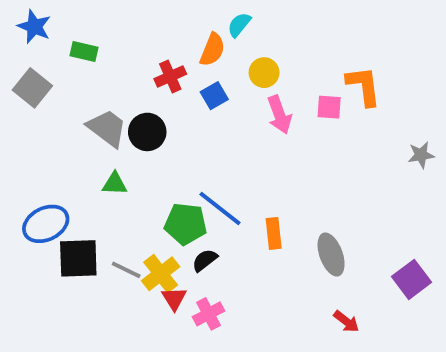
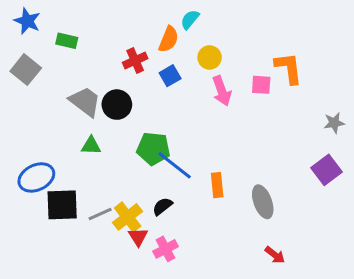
green pentagon: (186, 224) -> (153, 149), moved
gray line: (126, 270) -> (100, 214), turned -50
purple square: (411, 279) -> (327, 170), moved

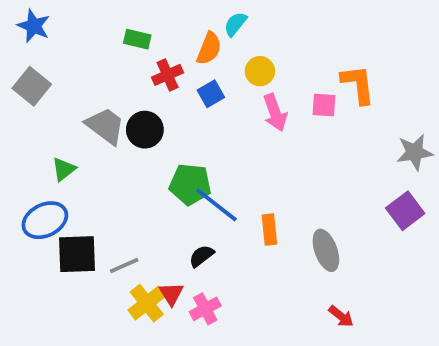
green rectangle: (67, 41) -> (137, 39), moved
gray star: (334, 123) -> (415, 152), size x1.4
green triangle: (91, 146) -> (64, 169), moved, turned -40
yellow cross: (128, 217) -> (147, 303), moved

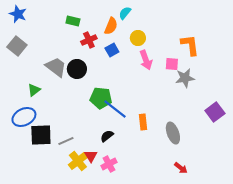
pink square: (324, 105) -> (172, 64), moved
gray star: (415, 152) -> (185, 78), moved

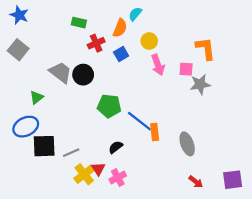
blue line: (115, 109) -> (139, 121), moved
purple square: (215, 112) -> (233, 180), moved, turned 30

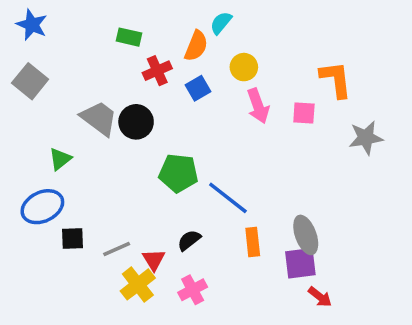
gray star: (200, 84) -> (366, 138), moved
orange rectangle: (155, 132) -> (253, 242), moved
black square: (44, 146) -> (72, 238), size x0.6
red triangle: (98, 169) -> (154, 260), moved
purple square: (233, 180) -> (300, 263), moved

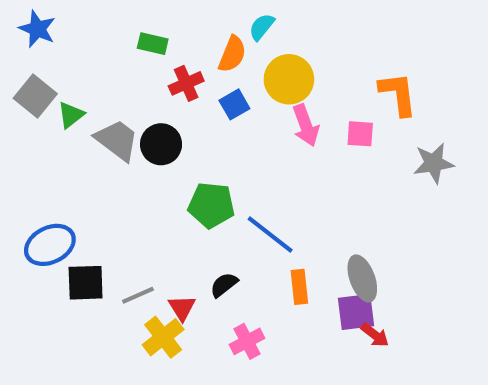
yellow circle: (244, 67) -> (289, 79), size x1.5
green triangle: (60, 159) -> (71, 115), moved
black square: (72, 238) -> (86, 283), size x1.4
pink cross: (193, 290) -> (247, 341), moved
red arrow: (320, 297) -> (375, 335), moved

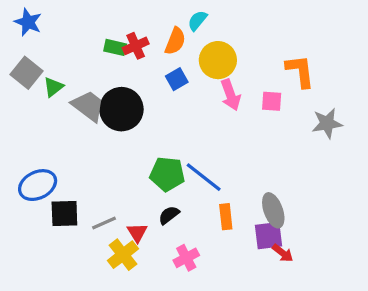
green rectangle: (153, 44) -> (115, 47), moved
red cross: (186, 83) -> (136, 46), moved
black circle: (161, 144) -> (121, 109), size x1.4
green pentagon: (211, 205) -> (167, 174), moved

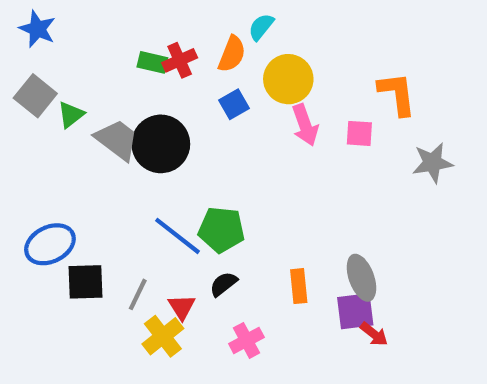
blue line: (204, 177) -> (178, 236), moved
gray line: (104, 223) -> (138, 294), turned -40

